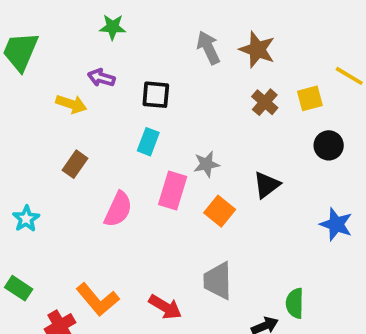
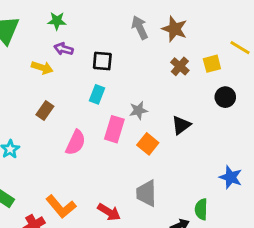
green star: (113, 27) -> (57, 21), moved
blue star: (336, 224) -> (231, 177), moved

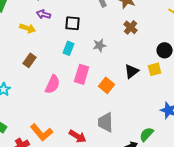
yellow square: (212, 64) -> (155, 69), moved
gray star: (138, 110) -> (100, 45), moved
green semicircle: (201, 209) -> (147, 134), turned 42

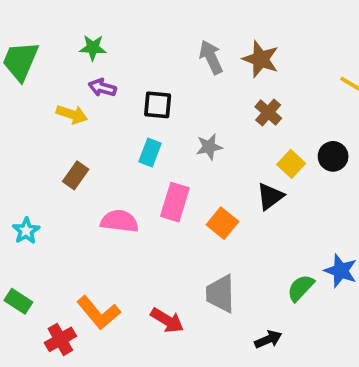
yellow square: (155, 69) -> (291, 164), moved, turned -32
pink semicircle: (53, 84) -> (119, 221), turned -108
green semicircle: (147, 134) -> (301, 288), moved

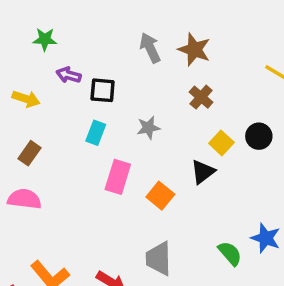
purple arrow: (102, 88) -> (69, 75), moved
pink semicircle: (119, 221) -> (24, 199), moved
green semicircle: (301, 288) -> (230, 253), turned 96

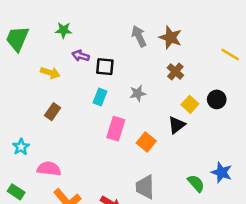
pink semicircle: (24, 199) -> (49, 169), moved

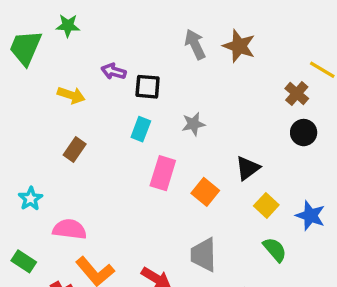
green star: (64, 30) -> (68, 26), moved
brown cross: (175, 72) -> (297, 93), moved
yellow square: (190, 104) -> (266, 205), moved
blue star: (222, 172) -> (310, 216), moved

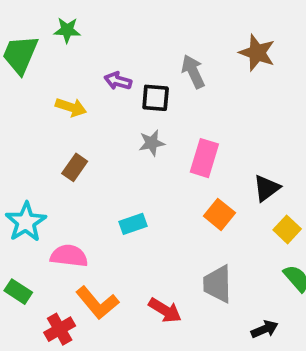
gray arrow: (195, 44) -> (193, 72), moved
gray star: (193, 124) -> (152, 143), moved
cyan rectangle: (141, 129) -> (133, 224), moved, turned 50
pink rectangle: (163, 173) -> (204, 158), moved
cyan star: (31, 199) -> (26, 222), size x1.5

